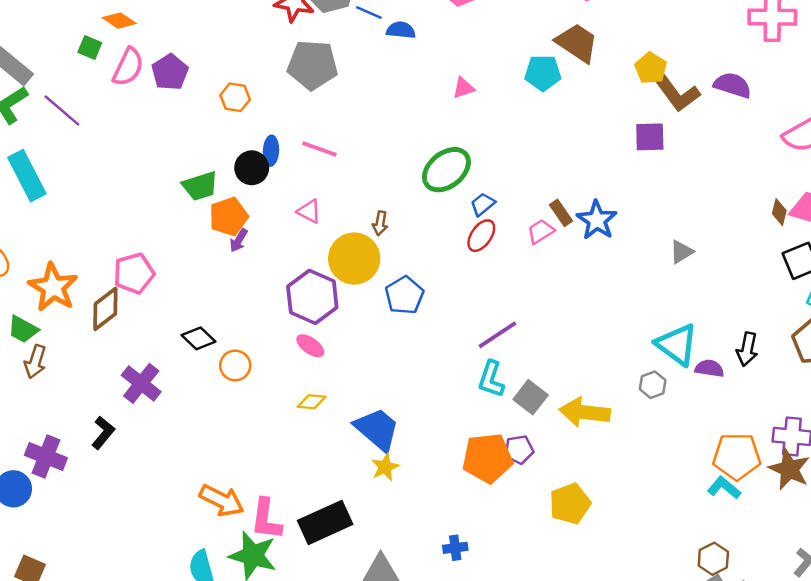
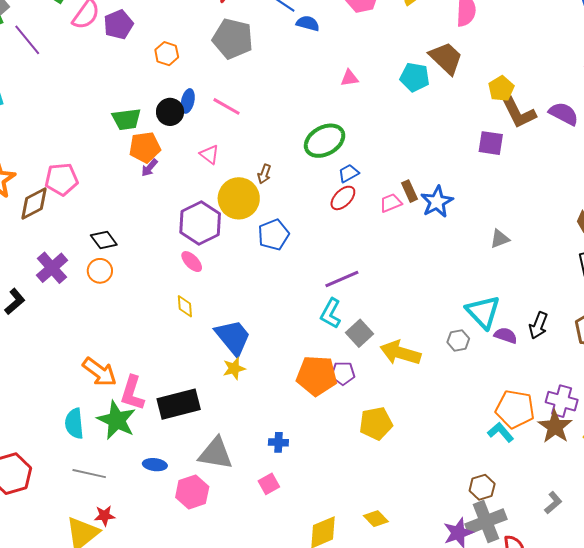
orange circle: (235, 365) -> (100, 271), moved
yellow diamond: (312, 402) -> (185, 306), turned 70

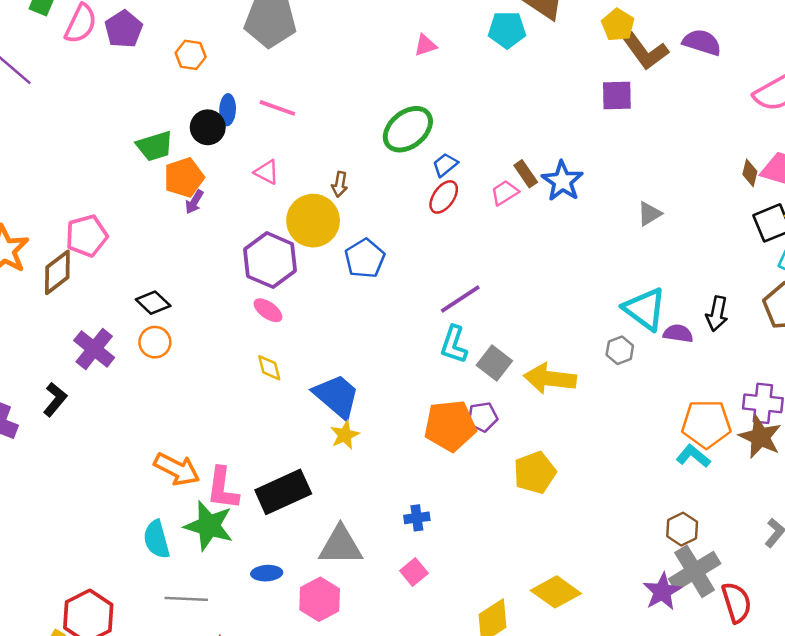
yellow diamond: (376, 519) -> (556, 592), size x1.5

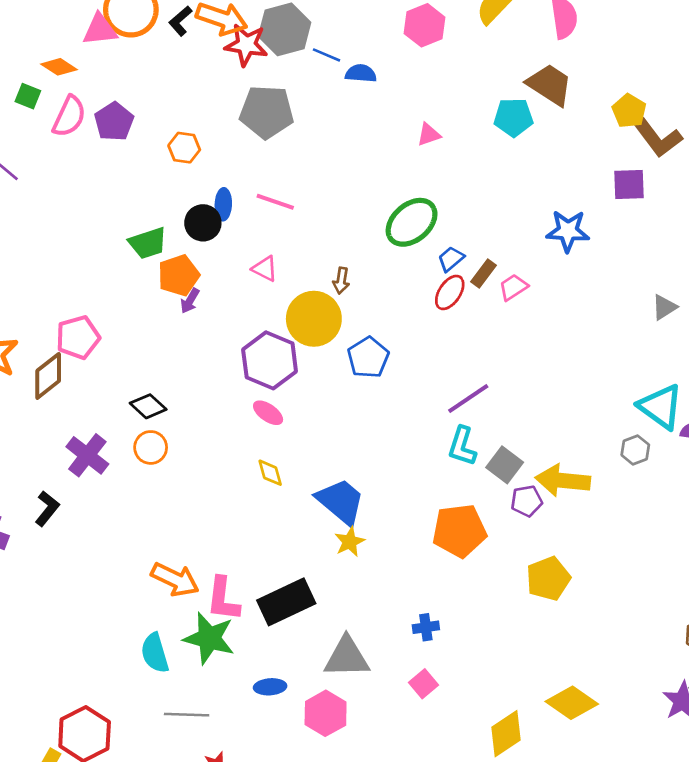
brown rectangle: (526, 174) -> (483, 274), moved, turned 72
blue star: (562, 181) -> (568, 231), moved, turned -30
purple pentagon: (482, 417) -> (527, 501), moved

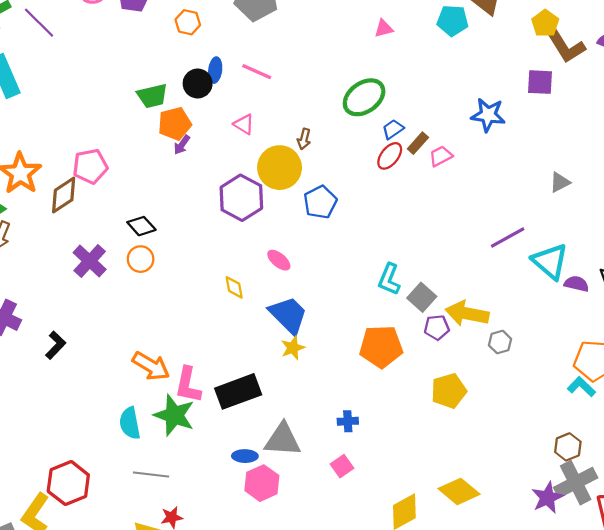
purple line: (468, 399) -> (508, 237), moved
pink ellipse: (268, 413) -> (279, 260), moved
gray hexagon: (635, 450) -> (500, 342), moved
black L-shape: (47, 509) -> (56, 345), moved
blue ellipse: (270, 687) -> (245, 456), moved

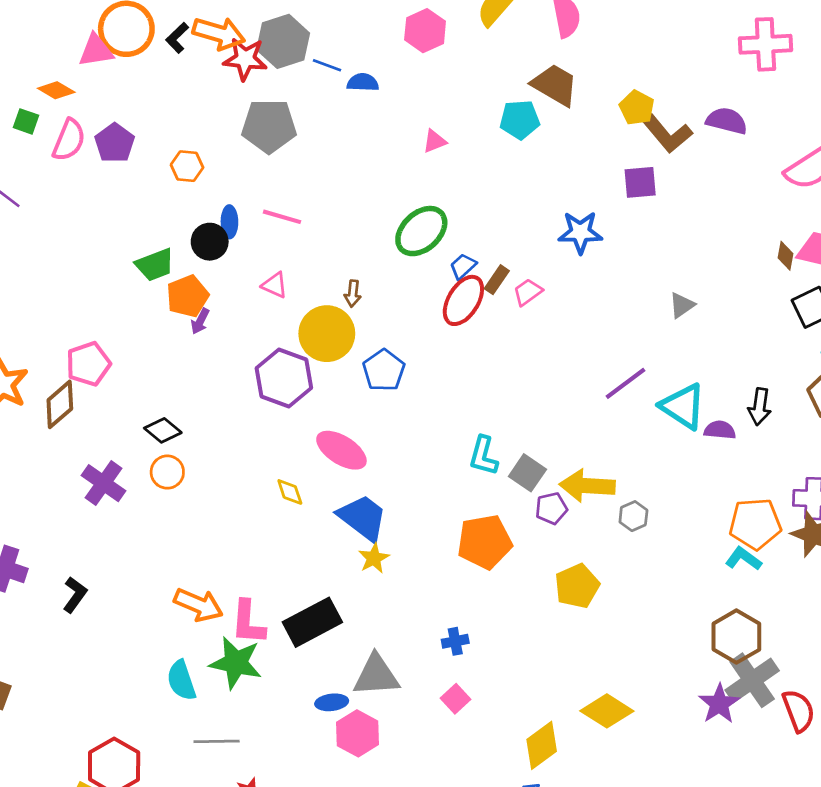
red ellipse: (390, 156) -> (463, 300), size x1.4
pink ellipse: (279, 260) -> (341, 450), size x1.6
brown hexagon: (568, 447) -> (736, 637), size x1.5

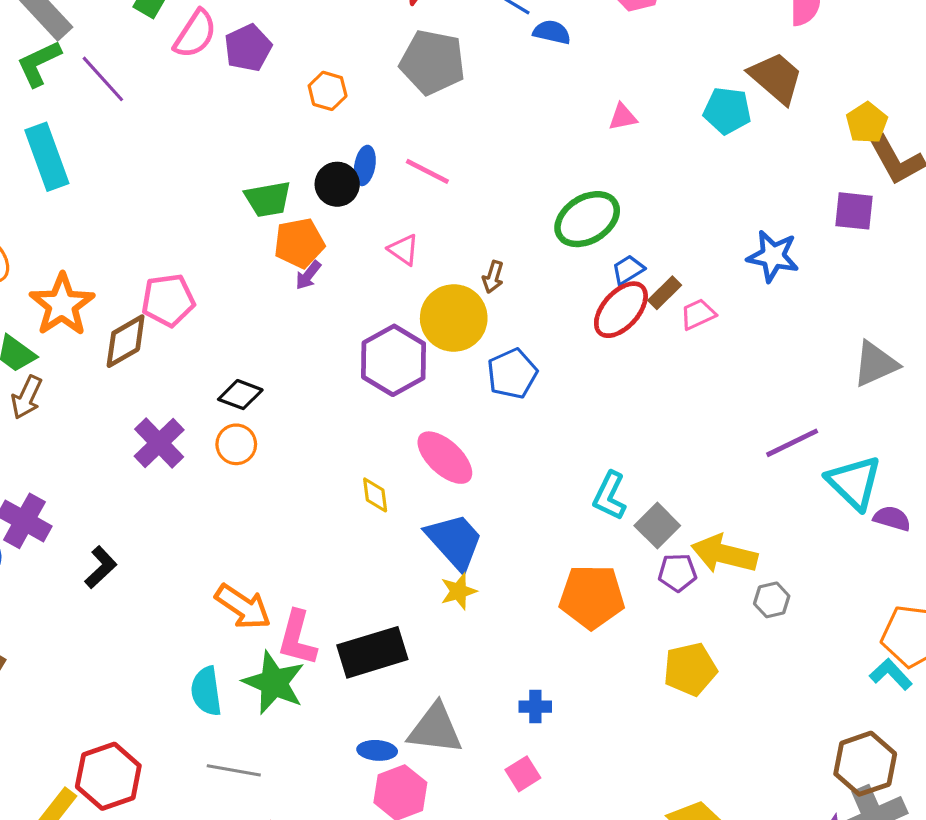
gray triangle: (682, 305) -> (875, 364), size x1.5
black diamond: (163, 430) -> (240, 395), turned -30

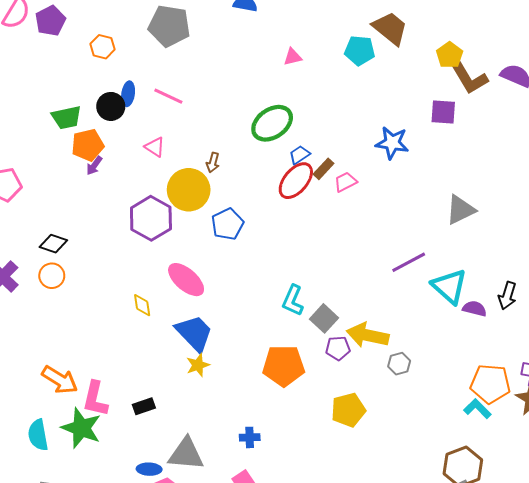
black rectangle: (372, 652) -> (144, 406), size x0.5

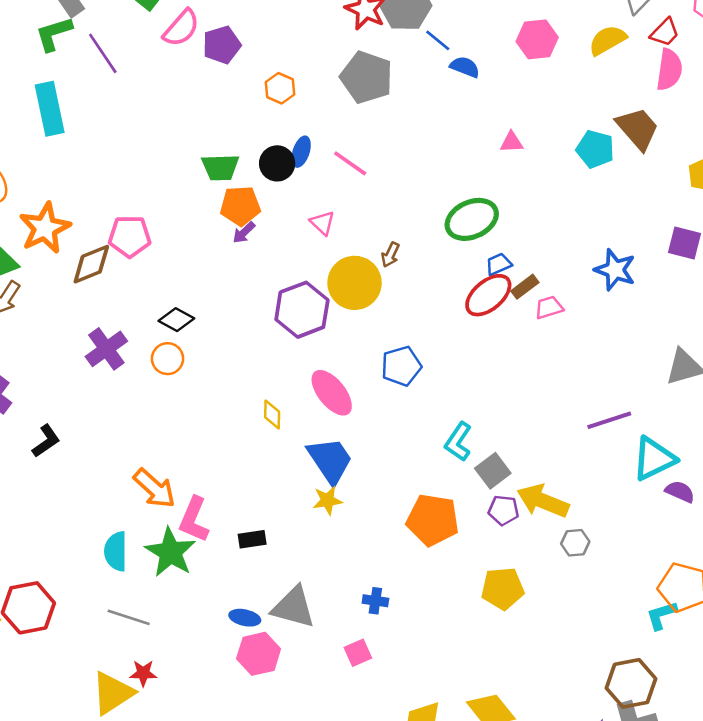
blue pentagon: (227, 224) -> (401, 366), moved
cyan triangle: (449, 286) -> (654, 459), turned 42
cyan L-shape: (477, 409) -> (662, 615), turned -72

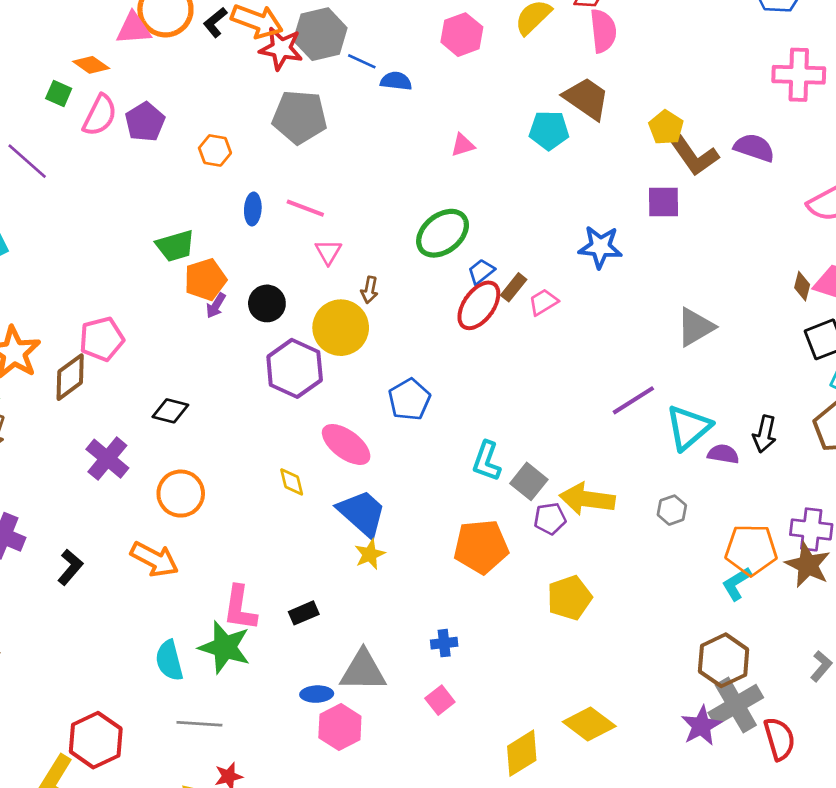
black circle: (277, 163) -> (267, 303), moved
pink triangle: (322, 223) -> (328, 252), moved, turned 32
orange circle: (168, 359) -> (181, 494), moved, size x1.4
orange arrow: (155, 488) -> (154, 559), moved
gray hexagon: (575, 543) -> (672, 510), moved

